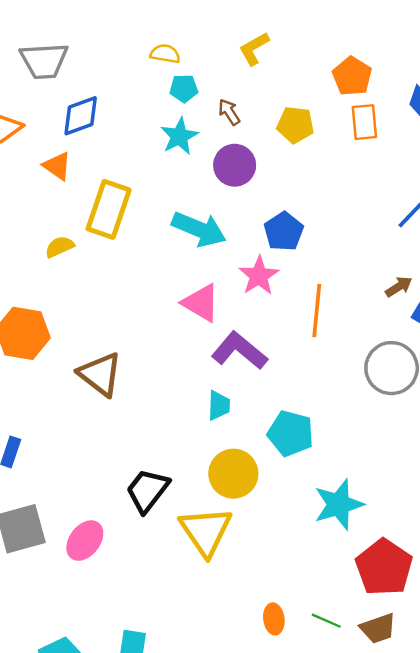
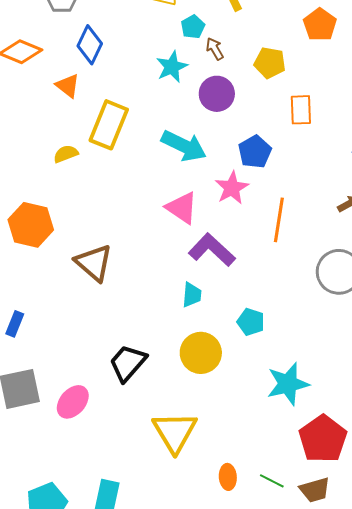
cyan pentagon: (184, 88) -> (193, 27), moved, turned -30
blue diamond: (81, 116) -> (90, 45), turned -48
orange rectangle: (364, 122) -> (301, 110), moved
cyan pentagon: (291, 433) -> (251, 322), size x0.7
yellow triangle: (206, 531) -> (175, 432), moved

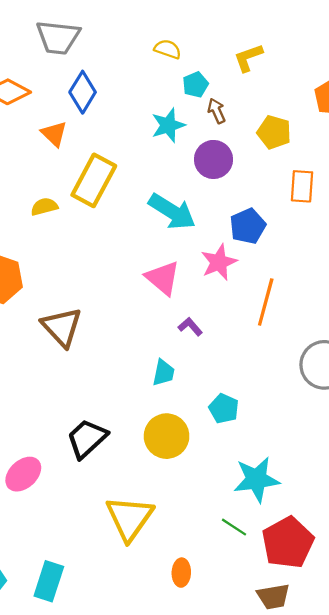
purple L-shape: (212, 250) -> (190, 327), size x0.5
green line: (272, 481) -> (234, 527), moved

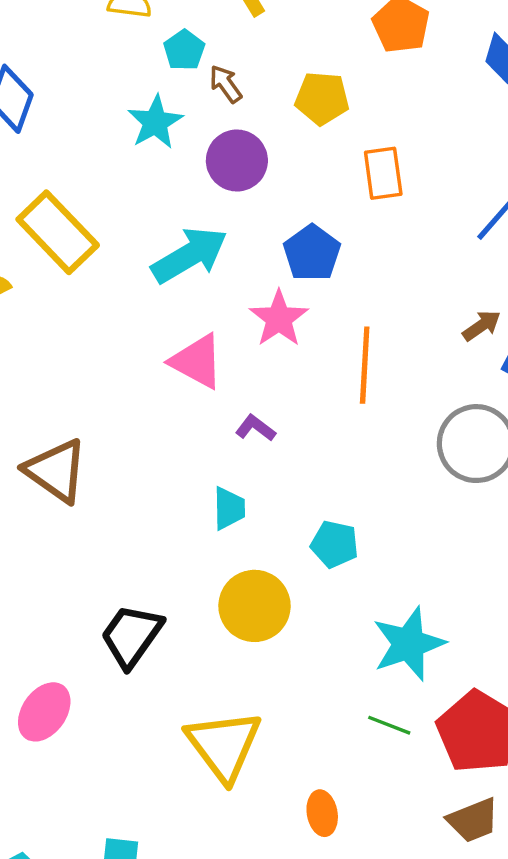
yellow rectangle: (94, 180) -> (58, 232), turned -60
cyan arrow: (172, 212) -> (190, 255), turned -51

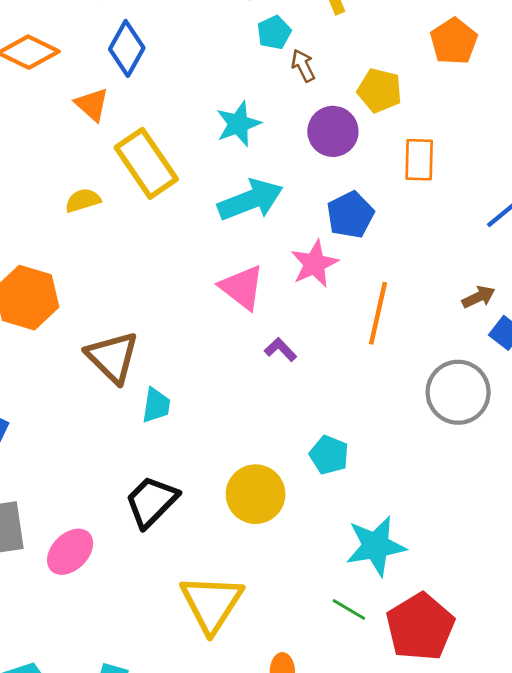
cyan star: (155, 122) -> (238, 124), moved
purple circle: (237, 161) -> (333, 131), moved
cyan trapezoid: (229, 508) -> (156, 405), moved

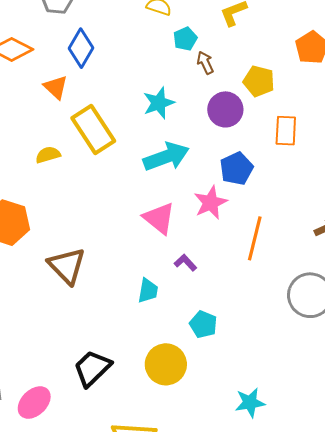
cyan trapezoid: (156, 405) -> (148, 291), moved
cyan pentagon: (329, 455) -> (203, 324), moved
cyan star: (376, 546) -> (250, 403), size x0.7

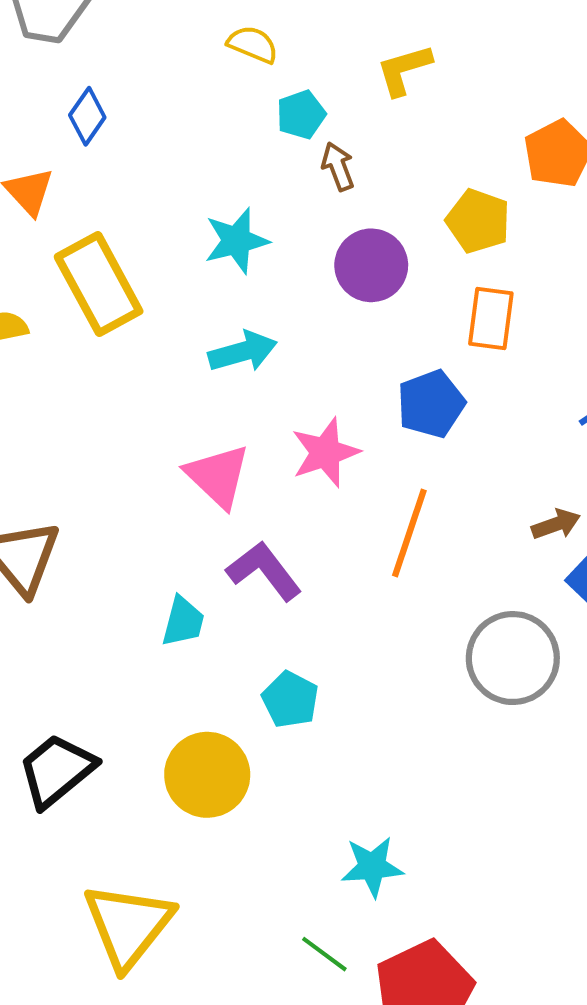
blue diamond: (81, 48) -> (87, 116), size x0.7
yellow pentagon: (259, 81) -> (478, 221), moved
cyan arrow: (166, 157) -> (243, 352), size x0.7
blue pentagon: (236, 169) -> (431, 404), moved
purple L-shape: (185, 263) -> (264, 571), size x1.6

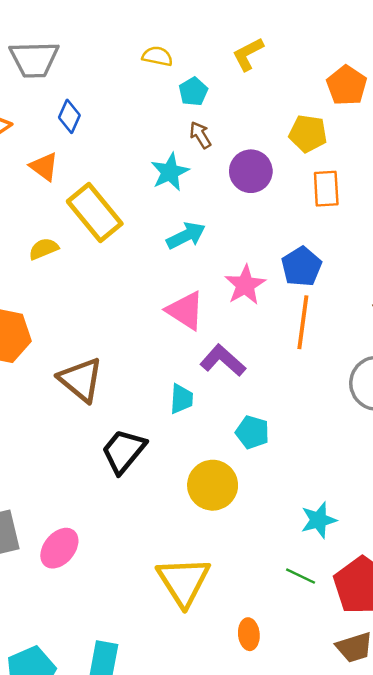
brown arrow: (338, 166) -> (200, 135), moved
blue pentagon: (431, 404) -> (302, 267), moved
black trapezoid: (57, 770) -> (124, 451), moved

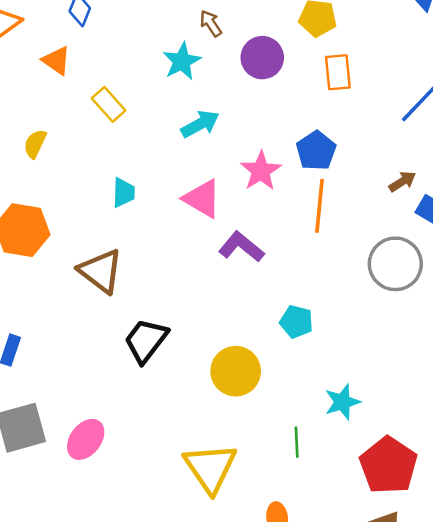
yellow rectangle: (95, 212) -> (109, 104), size x0.6
yellow semicircle: (44, 249) -> (35, 144), moved, turned -40
cyan trapezoid: (181, 399) -> (124, 193), moved
cyan pentagon: (252, 432) -> (296, 322), moved
green line: (301, 576) -> (297, 442), moved, turned 64

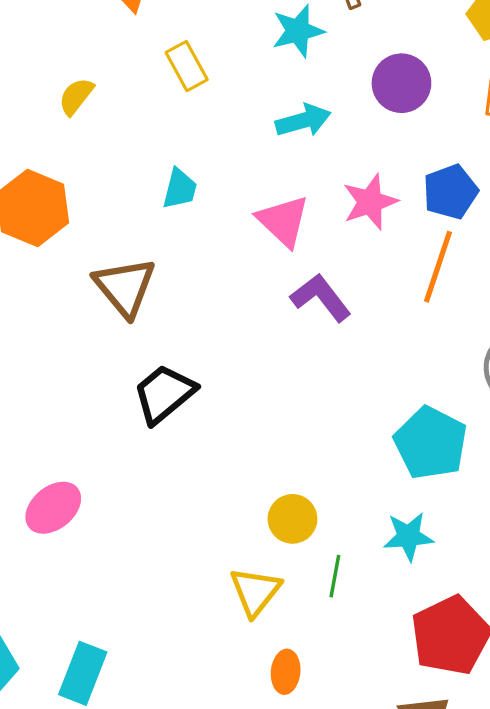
purple circle: (262, 58) -> (401, 83), moved
cyan pentagon: (296, 322) -> (431, 443), moved, size x1.6
yellow circle: (236, 371) -> (292, 519), moved, size x0.7
yellow triangle: (210, 468) -> (255, 591), moved, size x0.7

